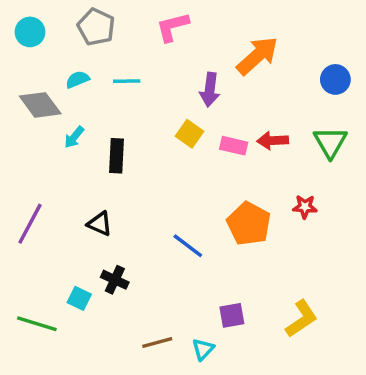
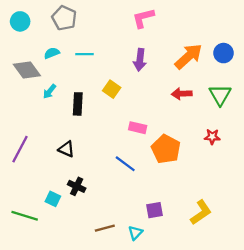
pink L-shape: (173, 27) -> (143, 18), moved
orange arrow: (257, 56) -> (188, 56), moved
yellow square: (189, 134) -> (112, 89), moved
pink rectangle: (234, 146) -> (138, 128), moved
red star: (305, 207) -> (212, 137), moved

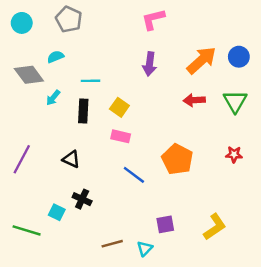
cyan line: (85, 54) -> (90, 81), moved
yellow square: (112, 89) -> (119, 107), moved
pink rectangle: (138, 128) -> (121, 136), moved
red star: (212, 137) -> (234, 154), moved

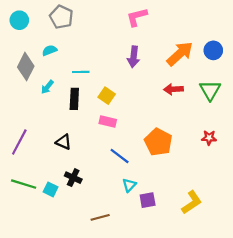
gray diamond: (29, 75) -> (26, 67), turned 64
green line: (27, 230) -> (24, 184), moved
cyan triangle: (145, 248) -> (129, 185), moved

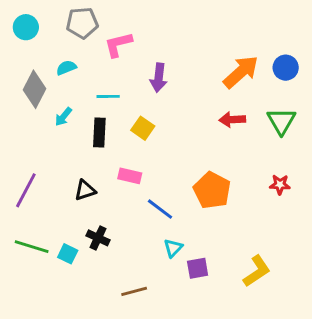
gray pentagon: (61, 17) -> (82, 23), turned -30
pink L-shape: (137, 17) -> (118, 45), moved
purple arrow: (134, 57) -> (159, 78), moved
pink rectangle: (108, 122) -> (130, 176), moved
black triangle: (63, 142) -> (85, 190), turned -42

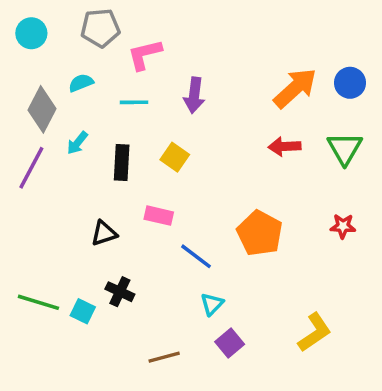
cyan line: (108, 96) -> (134, 102), moved
purple line: (26, 190) -> (31, 168), moved
purple square: (198, 268) -> (230, 343), moved, turned -30

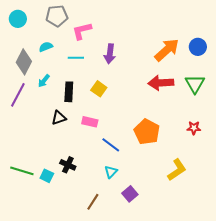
red arrow: (284, 147) -> (161, 83), size x1.4
black triangle: (104, 233) -> (59, 118), moved
cyan triangle: (212, 304) -> (111, 172), moved
yellow L-shape: (315, 332) -> (177, 170), moved
brown line: (164, 357) -> (93, 202), turned -42

